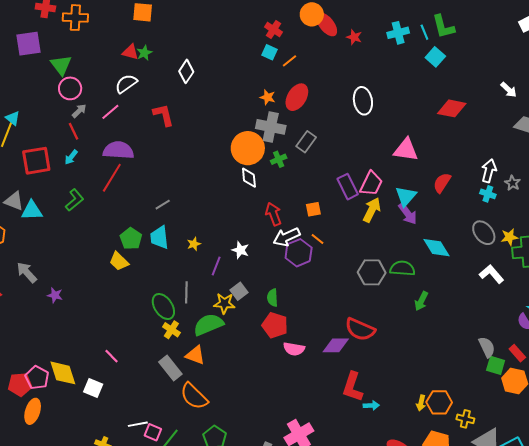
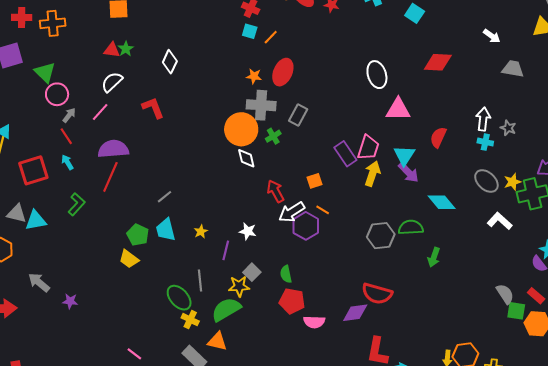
white ellipse: (363, 101) -> (377, 75), moved
cyan arrow: (71, 157) -> (67, 162), turned 119

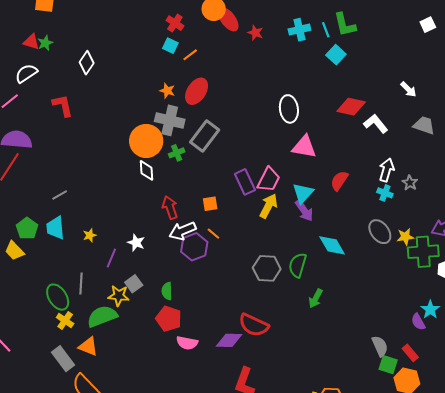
gray rectangle: (298, 115) -> (205, 136), size x1.4
white L-shape: (500, 221) -> (376, 124), moved
green semicircle: (411, 227) -> (298, 265), turned -80

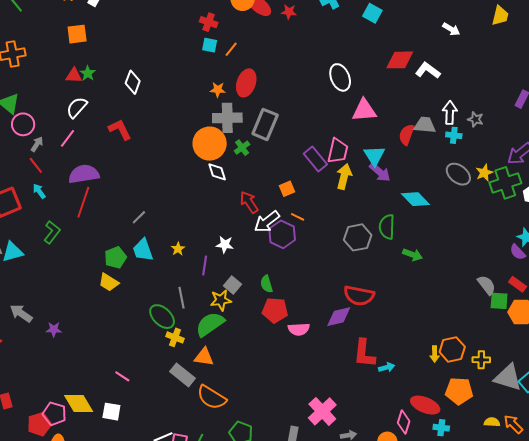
gray trapezoid: (424, 125) -> (425, 125), moved
green pentagon: (27, 228) -> (116, 258), turned 30
green arrow: (316, 298) -> (412, 255), turned -84

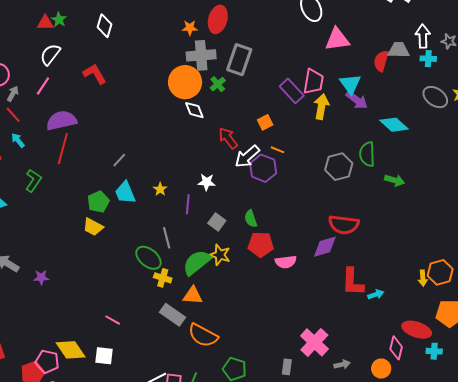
yellow star: (221, 300) -> (220, 255), moved, turned 30

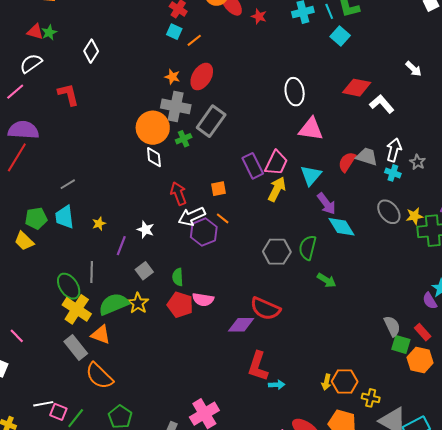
purple arrow: (357, 100) -> (326, 204), moved
pink semicircle: (286, 262) -> (203, 300), moved
yellow cross: (163, 278) -> (77, 309), size x1.6

